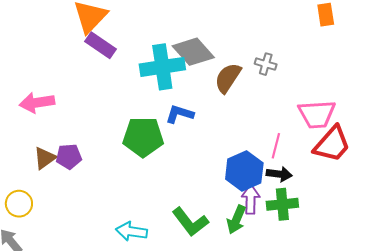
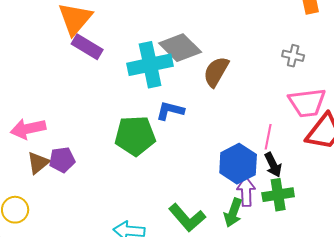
gray cross: (266, 64) -> (293, 56), moved
pink arrow: (37, 103) -> (28, 129), moved
black arrow: (279, 174) -> (273, 165), turned 60

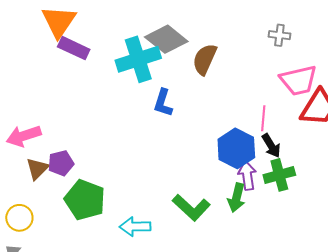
blue L-shape: (170, 111) -> (163, 103), turned -80
green pentagon: (135, 136) -> (85, 200), moved, turned 30

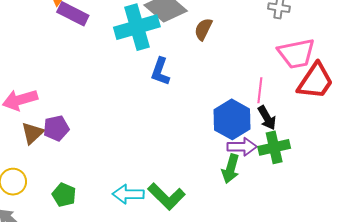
brown semicircle: (205, 59) -> (203, 29), size x0.7
purple arrow: (247, 175) -> (242, 147), turned 96
green pentagon: (85, 200) -> (64, 195), moved, size x0.6
green L-shape: (191, 207) -> (166, 196), moved

